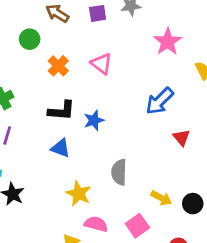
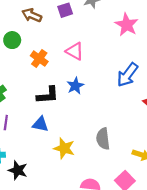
blue star: (94, 120) -> (75, 86), moved
blue triangle: (61, 148) -> (40, 124), moved
yellow star: (79, 194) -> (64, 148), moved

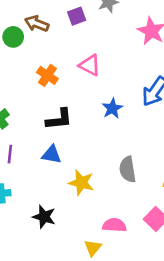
green circle: (12, 40) -> (13, 37), moved
blue star: (75, 86) -> (112, 108), moved
black star: (18, 170) -> (44, 217), moved

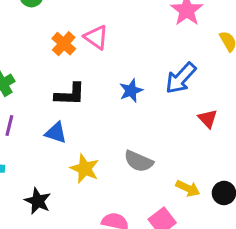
pink triangle: (90, 65) -> (96, 37), moved
gray semicircle: (128, 169) -> (139, 161), turned -65

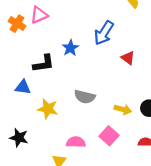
pink triangle: (96, 37) -> (39, 15), turned -48
black L-shape: (70, 94) -> (44, 64), moved

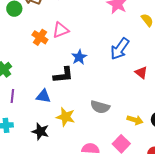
blue star: (70, 48) -> (79, 57), moved
black star: (19, 138) -> (40, 131), moved

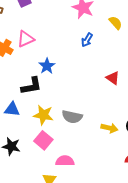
blue arrow: (120, 49) -> (87, 40), moved, size x0.6
yellow star: (66, 117) -> (43, 115), moved
pink square: (121, 144) -> (43, 140), moved

